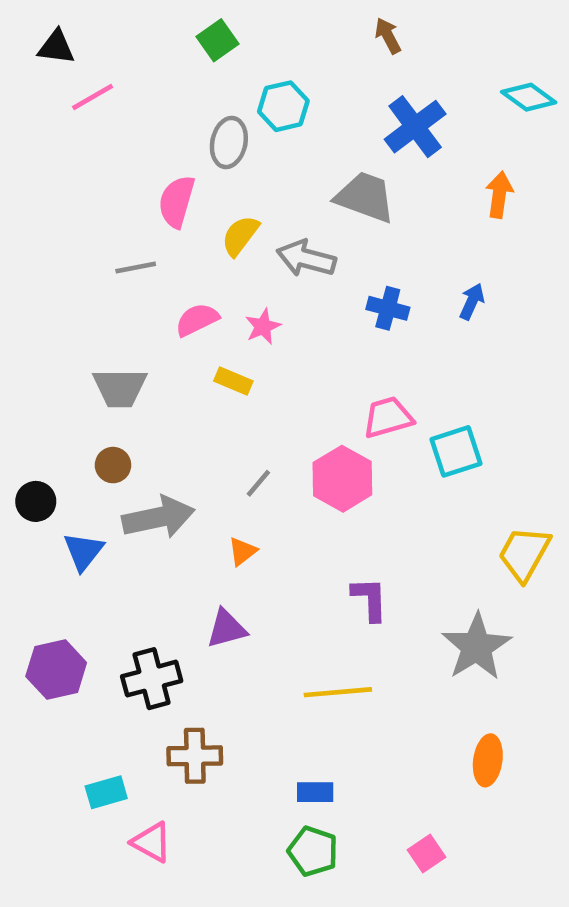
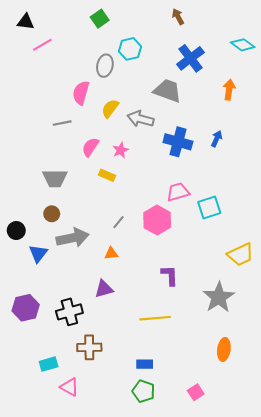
blue cross: (388, 308) -> (178, 142), size x1.5
pink semicircle: (197, 320) -> (90, 147), turned -30
orange triangle: (242, 551) -> (111, 253), turned 32
yellow trapezoid: (524, 554) -> (241, 255), turned -144

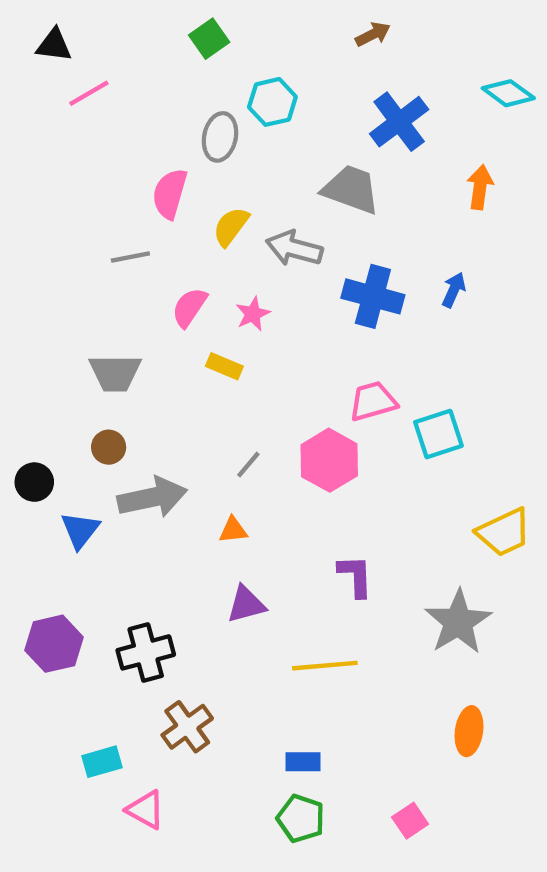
brown arrow: (178, 17) -> (373, 34), turned 91
purple triangle: (104, 289) -> (246, 604), moved
brown cross: (89, 347) -> (187, 727), turned -35

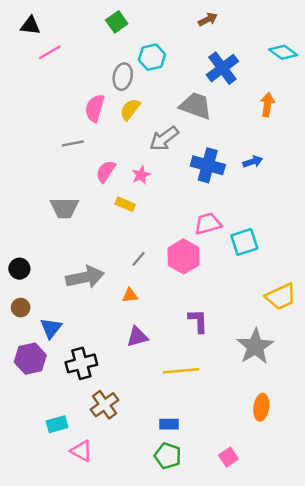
yellow semicircle: (231, 226) -> (130, 109), moved
gray arrow: (294, 248) -> (164, 139), turned -52
blue arrow: (454, 290) -> (253, 162), turned 48
brown circle: (109, 447) -> (21, 308), moved
blue triangle: (80, 530) -> (51, 328), moved

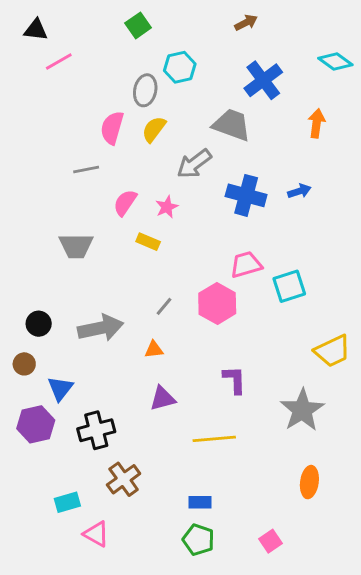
black circle: (19, 269) -> (39, 324), moved

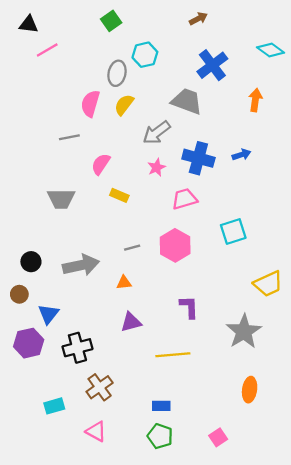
pink star: (167, 207) -> (157, 167), moved
pink trapezoid: (246, 265) -> (184, 199), moved
gray line: (164, 306) -> (132, 248), turned 35
pink triangle: (96, 534) -> (96, 431), moved

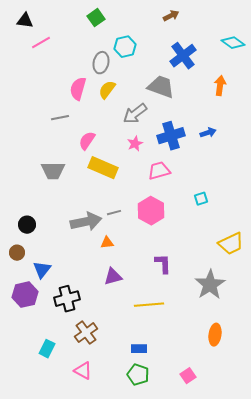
blue cross: (198, 158) -> (171, 136), turned -32
yellow rectangle: (119, 195) -> (103, 168), size x1.8
cyan square: (233, 231) -> (201, 199), size x0.6
gray arrow: (81, 265) -> (86, 222), moved
cyan rectangle: (54, 406) -> (47, 349), turned -48

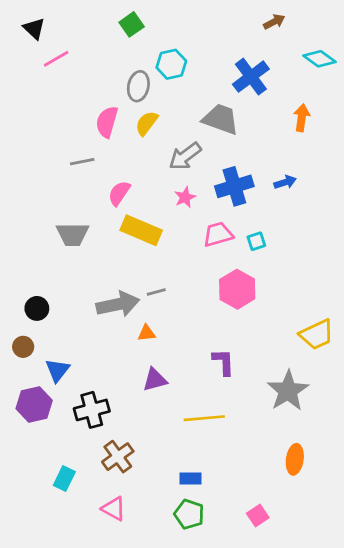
brown arrow: (171, 16) -> (274, 22), moved
black triangle: (25, 21) -> (34, 29), turned 36
cyan square: (201, 199) -> (256, 241), moved
pink hexagon: (151, 211) -> (237, 289), moved

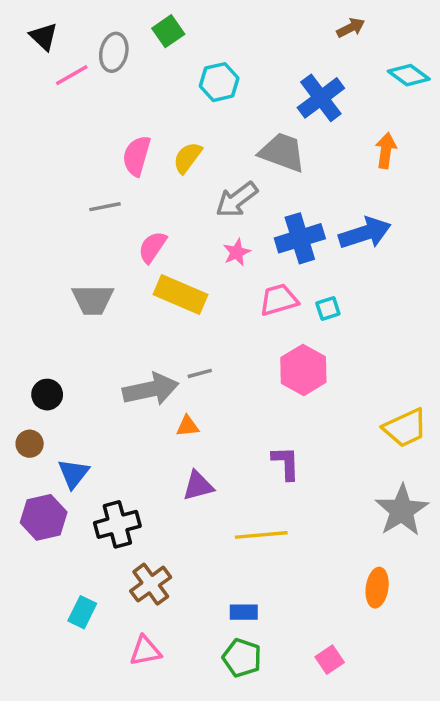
gray ellipse: (138, 86) -> (114, 52), moved
blue arrow: (285, 182) -> (365, 233), size x1.8
gray star: (288, 391) -> (402, 510), moved
pink triangle: (114, 509) -> (145, 651), turned -40

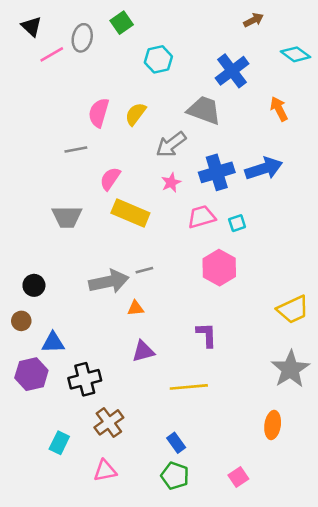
orange arrow: (386, 151) -> (279, 109), turned -35
blue triangle: (73, 474) -> (53, 342), turned 50
blue rectangle: (244, 612) -> (176, 443), turned 54

